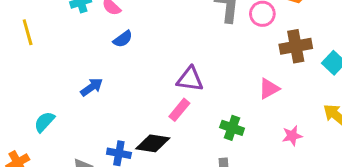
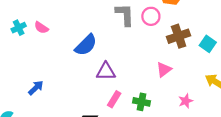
blue semicircle: (123, 39) -> (86, 45), moved, size x1.6
pink rectangle: (179, 110) -> (114, 99), moved

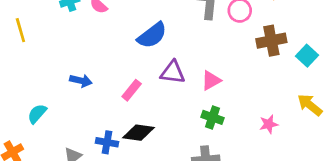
pink triangle: (164, 70) -> (211, 80), moved
blue arrow: (36, 88) -> (81, 81), turned 49
pink rectangle: (114, 99) -> (132, 90), moved

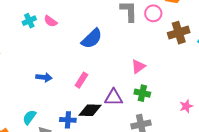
purple triangle: (173, 72) -> (114, 97), moved
cyan semicircle: (37, 114) -> (29, 117), moved
pink star: (269, 124) -> (186, 106), moved

